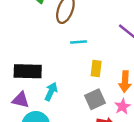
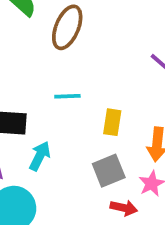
cyan line: (79, 42) -> (67, 96), moved

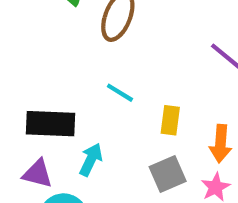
cyan line: (67, 96) -> (120, 93), turned 35

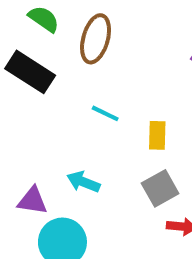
black rectangle: (51, 124) -> (30, 72), moved, turned 36
cyan arrow: (91, 160) -> (83, 182), turned -88

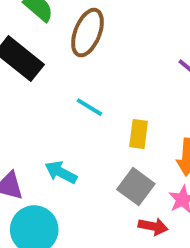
gray square: (160, 188) -> (136, 187), turned -30

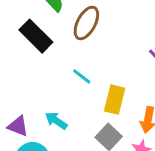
yellow rectangle: (139, 134) -> (115, 100), size x1.4

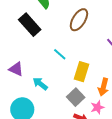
brown ellipse: (86, 23) -> (79, 20), moved
purple triangle: (18, 126) -> (16, 69), moved

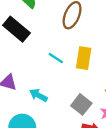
yellow rectangle: (81, 72) -> (84, 58), moved

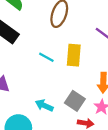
cyan arrow: (38, 95) -> (44, 105), moved

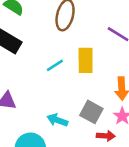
cyan line: (46, 57) -> (55, 65), turned -56

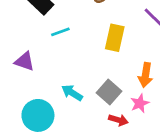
cyan line: (55, 65) -> (60, 32), moved

